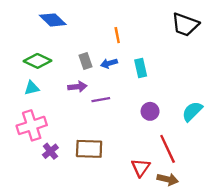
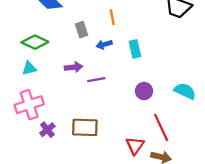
gray rectangle: (86, 61) -> (81, 30), moved
cyan semicircle: (192, 111) -> (185, 91), turned 70

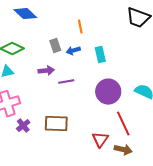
gray rectangle: (81, 30) -> (55, 46), moved
purple circle: (144, 91) -> (108, 92), size x1.6

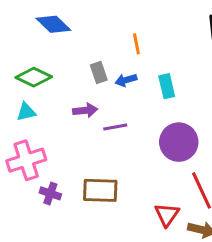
purple cross: (23, 126) -> (50, 193), turned -32

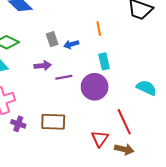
orange line: (136, 44) -> (99, 28), moved
cyan rectangle: (167, 86) -> (104, 61), moved
purple circle: (179, 142) -> (95, 87), moved

